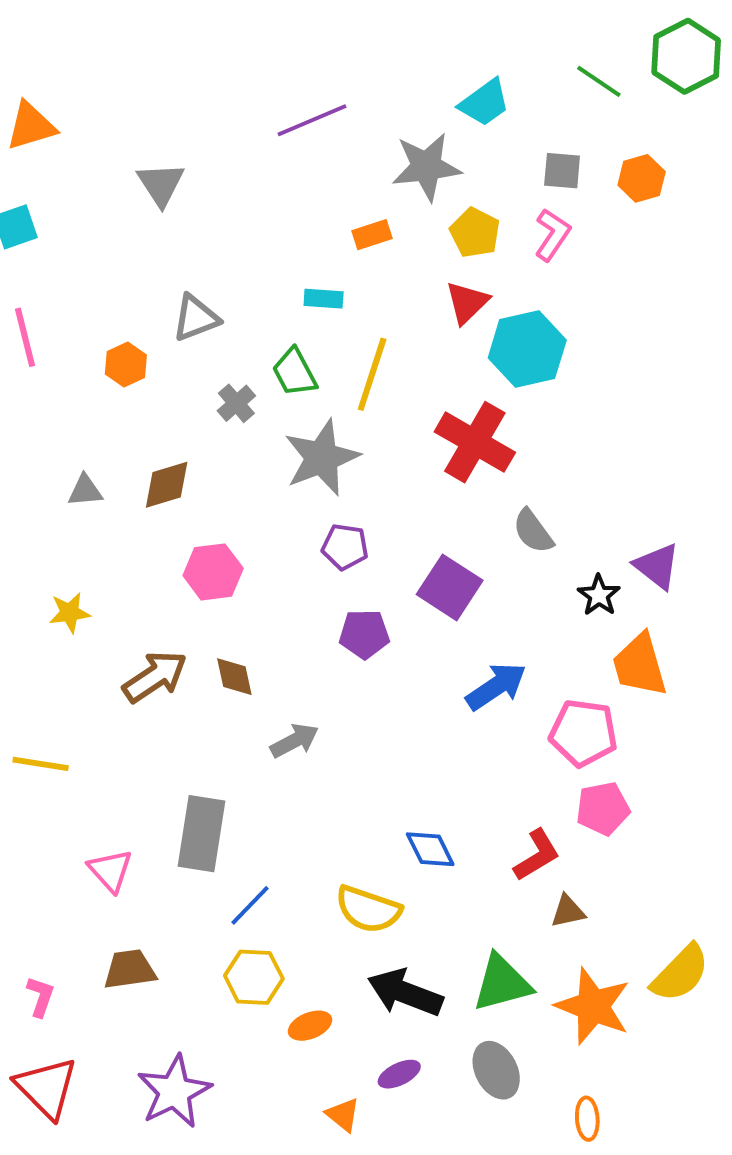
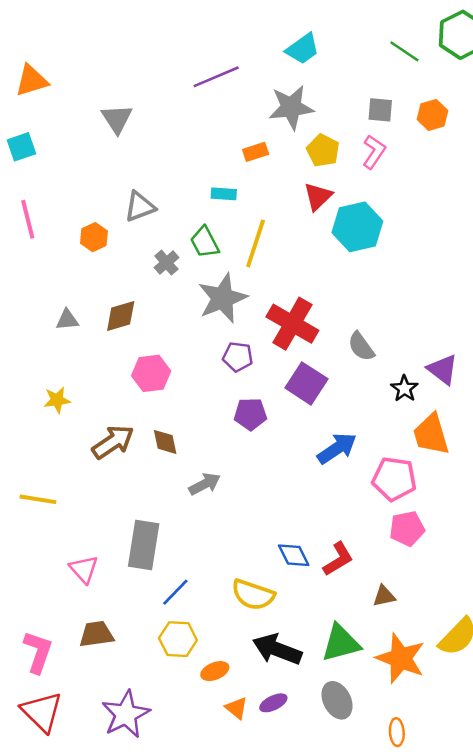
cyan trapezoid: (485, 103) -> (303, 49), moved
red cross: (475, 442) -> (292, 324), moved
red L-shape: (537, 855) -> (338, 559), moved
pink L-shape: (41, 997) -> (38, 652), size x1.6
orange triangle: (343, 1115) -> (236, 708), moved

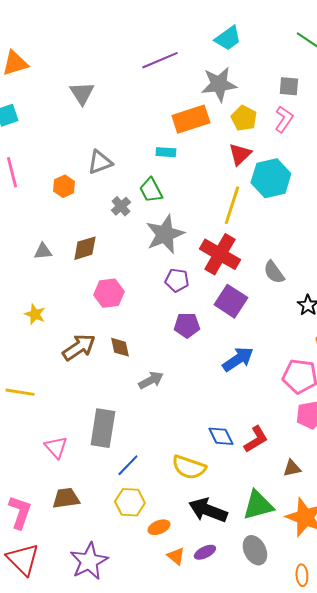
orange rectangle: (256, 152) -> (191, 119), size x1.8
yellow line: (256, 243) -> (232, 205), moved
yellow star: (57, 400) -> (35, 314), turned 30
blue arrow: (337, 448) -> (238, 359), moved

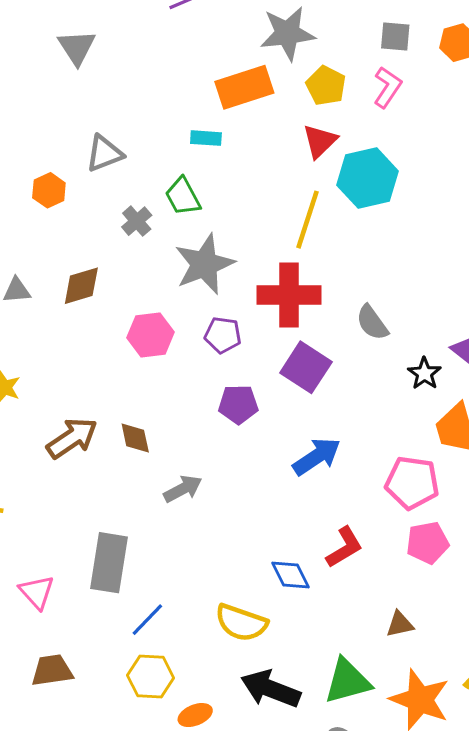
red cross: (220, 254) -> (289, 295), turned -30
pink hexagon: (109, 293) -> (151, 335), moved
red L-shape: (256, 439) -> (344, 547), moved

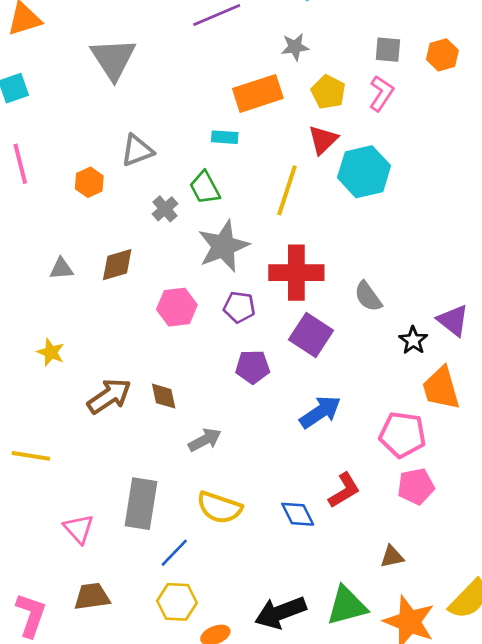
gray star: (287, 33) -> (295, 47), size x0.6
gray triangle: (77, 47) -> (113, 59), size x1.4
yellow line: (307, 220) -> (287, 190), moved
yellow semicircle: (241, 623) -> (219, 508), moved
black arrow: (271, 689) -> (280, 612), turned -42

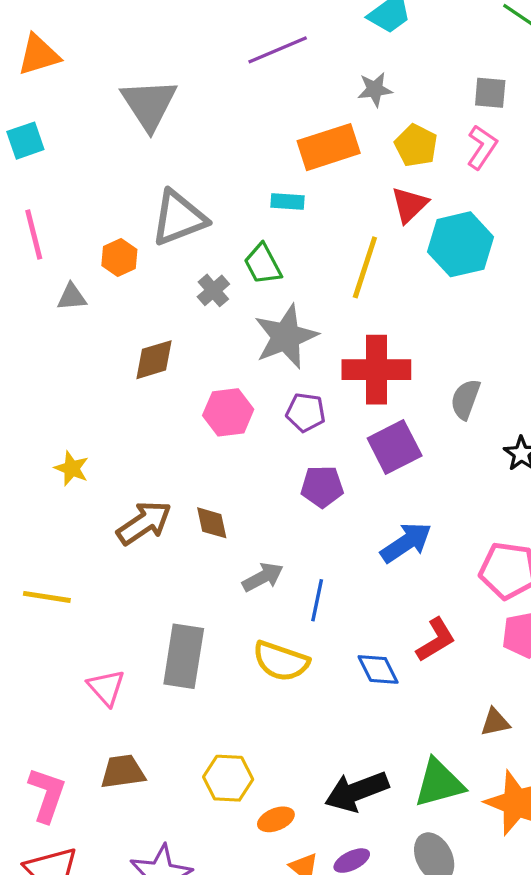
gray triangle: (137, 150) -> (179, 218), size x1.4
gray triangle: (61, 269) -> (72, 297), moved
gray semicircle: (368, 296) -> (465, 399), turned 56
purple square: (311, 335) -> (395, 447), turned 30
blue line: (174, 553) -> (317, 600), moved, turned -32

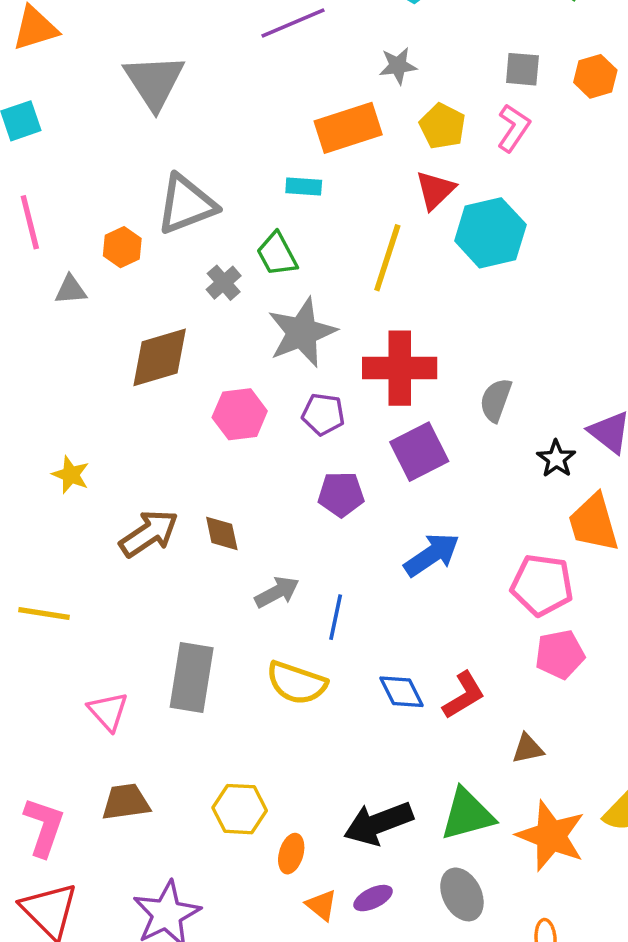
brown diamond: (154, 360) -> (160, 357), size x1.4
red L-shape: (436, 640) -> (464, 695), moved
orange ellipse: (276, 819) -> (291, 854), turned -52

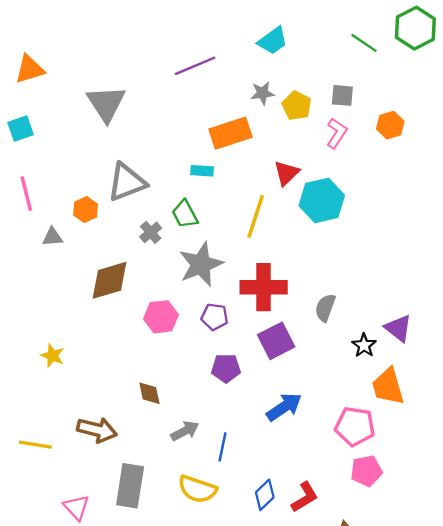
orange hexagon: (595, 76) -> (390, 125), moved
yellow pentagon: (442, 126) -> (297, 106), moved
brown arrow: (149, 533) -> (97, 430), moved, turned 48
blue diamond: (401, 692) -> (265, 495), turned 72

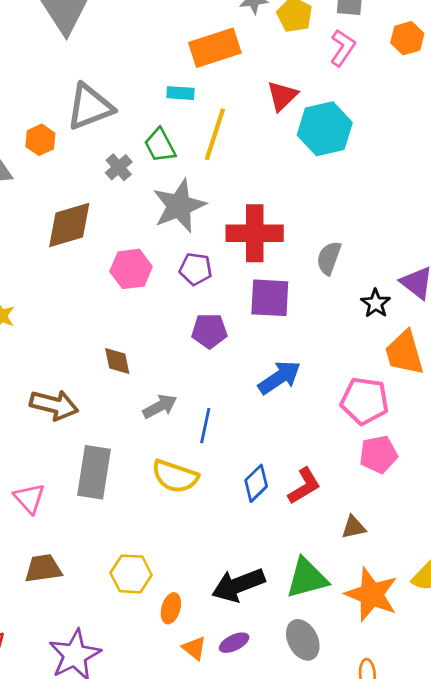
yellow line: (256, 216) -> (215, 134), moved
purple square: (276, 341) -> (270, 298), turned 30

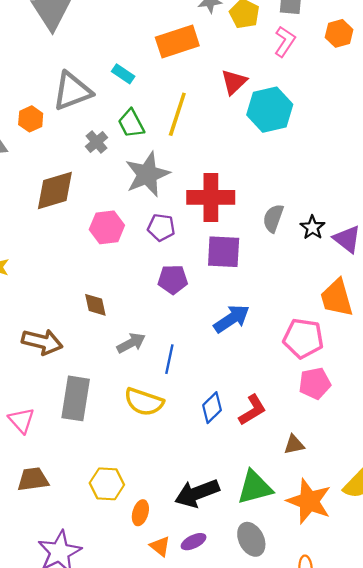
cyan rectangle: (181, 93) -> (123, 74), moved, turned 30
black star: (376, 303) -> (312, 227), moved

